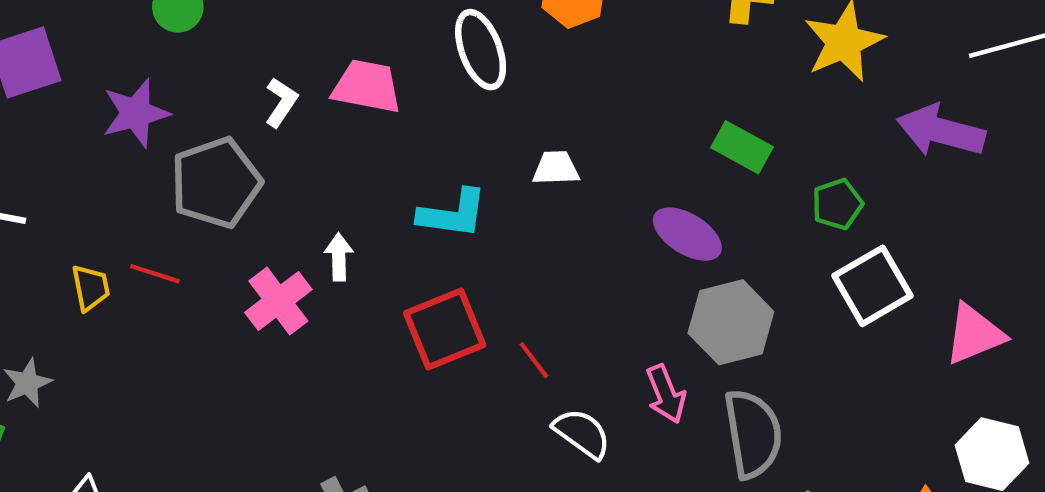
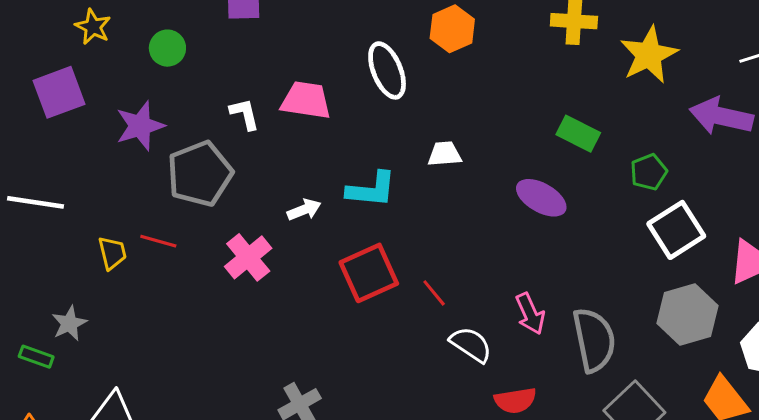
white L-shape: (281, 102) -> (245, 114), turned -45
white arrow: (339, 257) -> (304, 210), moved, turned 72
gray hexagon: (731, 322) -> (688, 314), moved

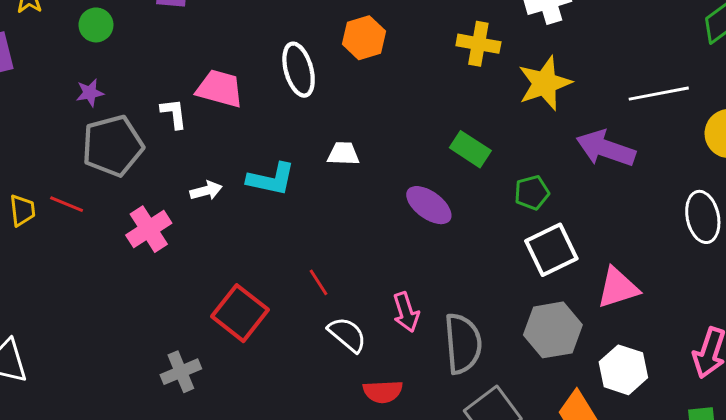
white L-shape: (245, 114) -> (174, 114), moved
purple star: (140, 126) -> (90, 93), moved, size x0.6
red square: (369, 273) -> (240, 313), moved, turned -34

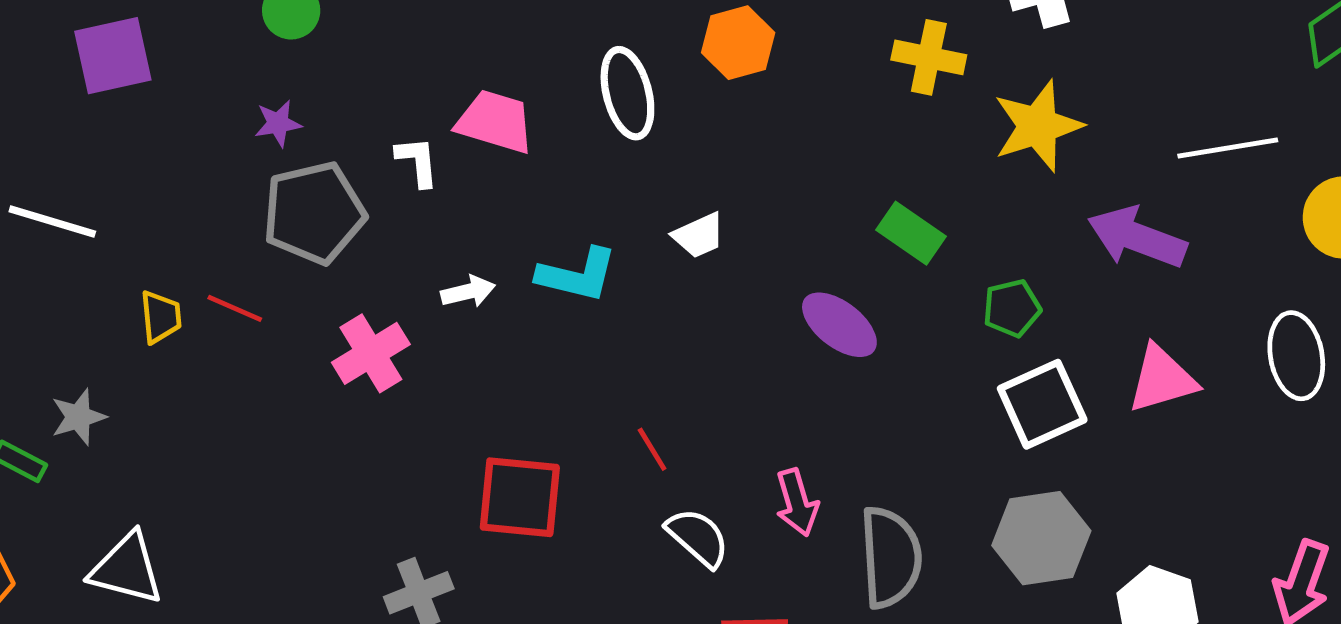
white trapezoid: (343, 154) -> (699, 235), turned 152
pink triangle: (618, 288) -> (1162, 379), moved
red square: (240, 313) -> (520, 497), turned -34

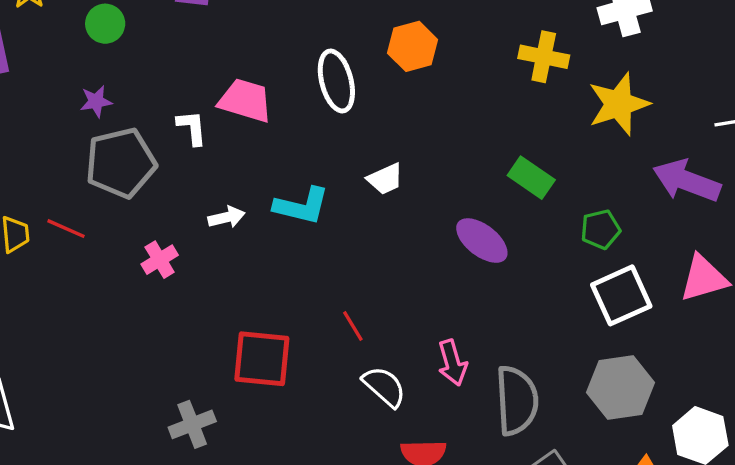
pink cross: (371, 353) -> (160, 260), size x0.7

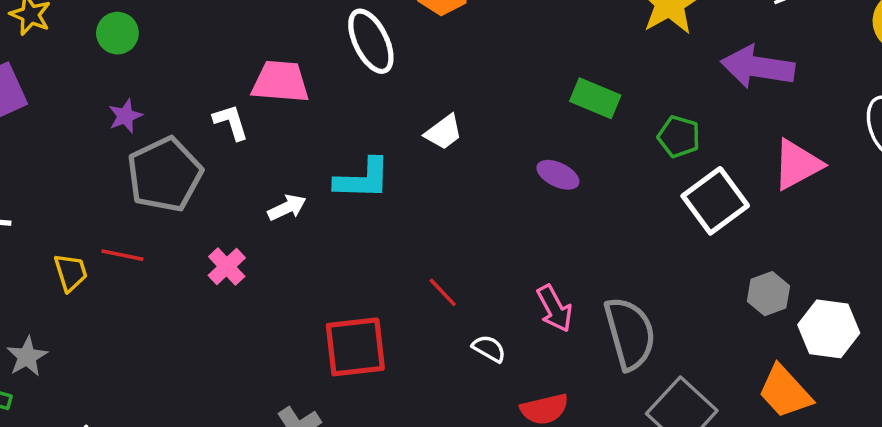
green pentagon: (601, 229) -> (679, 137), turned -30
purple ellipse: (482, 241) -> (558, 175), size x0.7
white semicircle: (384, 387) -> (489, 349), size x0.7
gray hexagon: (620, 388) -> (768, 294), moved, size x0.6

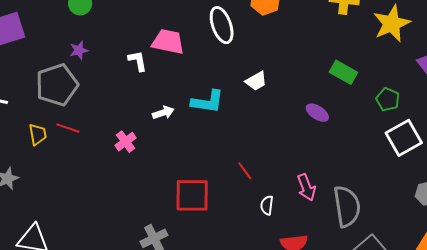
gray pentagon: (165, 175) -> (57, 85), moved
white semicircle: (489, 349) -> (267, 205), turned -120

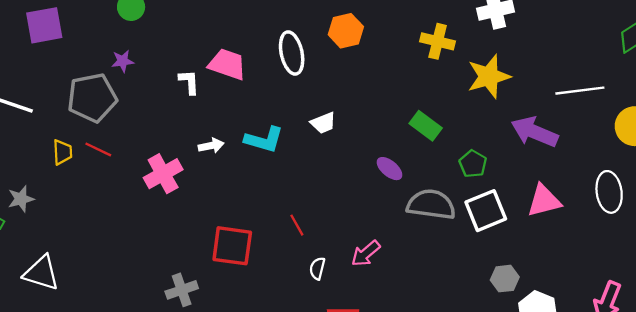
pink cross: (126, 142) -> (163, 174), size x1.5
pink arrow: (306, 187) -> (366, 253), turned 64
gray semicircle: (347, 206) -> (431, 205), moved, turned -81

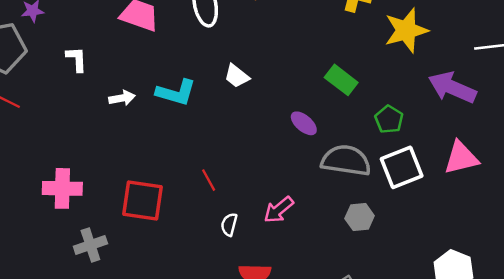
white L-shape: (189, 82) -> (76, 59), moved
white trapezoid: (323, 123) -> (237, 76), turned 60
pink cross: (163, 174) -> (62, 188), moved, turned 30
gray hexagon: (505, 279) -> (360, 217), moved

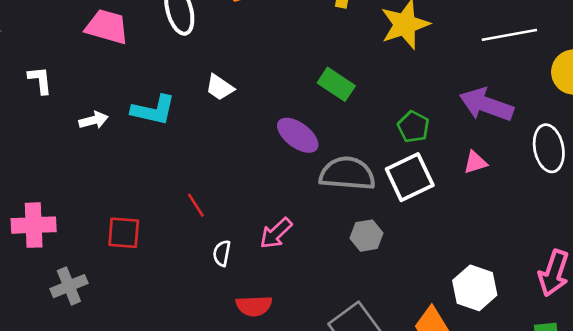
purple arrow: (452, 88) -> (486, 105), moved
green pentagon: (389, 119) -> (413, 127), moved
purple ellipse: (304, 123) -> (298, 135), size x1.4
pink triangle: (461, 158) -> (475, 162), size x0.6
red square: (142, 200) -> (124, 233), size x0.7

